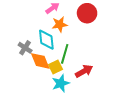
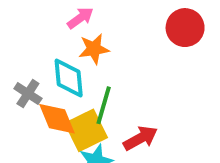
red circle: (87, 13) -> (185, 28), moved
yellow square: (56, 67) -> (86, 130), size x1.5

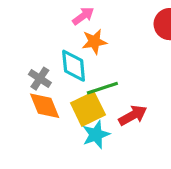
green line: (104, 105) -> (102, 88), turned 56
orange diamond: (57, 119) -> (45, 106), moved

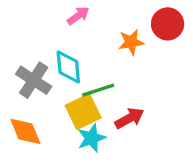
orange star: (94, 42) -> (131, 42), moved
gray cross: (40, 79) -> (34, 80), size x1.5
orange diamond: (45, 106) -> (25, 131), moved

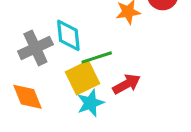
gray cross: (34, 80) -> (35, 48), turned 32

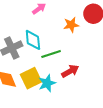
yellow square: (83, 78) -> (31, 78), moved

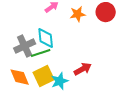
orange star: (71, 25) -> (78, 14), moved
green line: (51, 54) -> (41, 53), moved

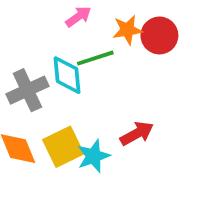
red circle: (106, 12) -> (159, 35), moved
green line: (41, 53) -> (95, 58), moved

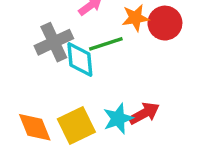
gray cross: (27, 90) -> (54, 42), moved
cyan star: (93, 156) -> (118, 119), moved

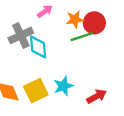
green line: (106, 44) -> (82, 37), moved
red arrow: (144, 113) -> (97, 96), moved

